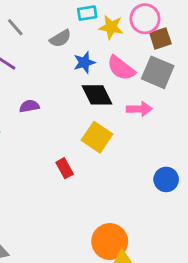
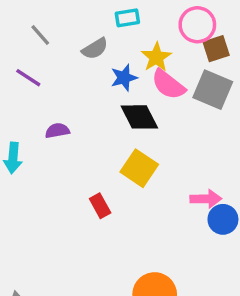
yellow star: (111, 27) -> (156, 57), moved, turned 30
pink arrow: (139, 109) -> (206, 199), moved

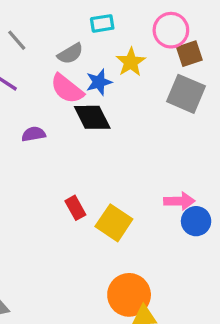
pink semicircle: (168, 84) -> (67, 89), moved
black diamond: (139, 117) -> (92, 117), moved
yellow square: (139, 168) -> (114, 223), moved

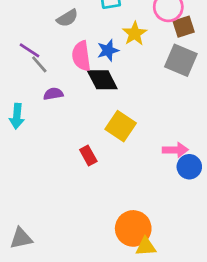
gray line: (17, 40) -> (39, 64), moved
gray semicircle: (70, 54) -> (67, 18), moved
pink semicircle: (67, 89) -> (81, 56), turned 44
yellow square: (114, 223) -> (121, 126), moved

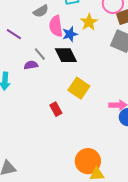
pink semicircle: (81, 56) -> (56, 26), moved
gray line: (39, 64) -> (40, 54), moved

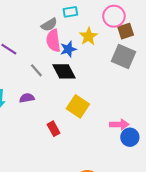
gray semicircle: (41, 11) -> (49, 25), moved
purple semicircle: (31, 65) -> (27, 98), moved

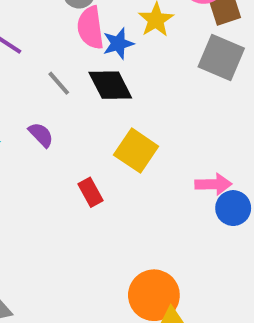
purple semicircle: (27, 98) -> (41, 135), turned 56

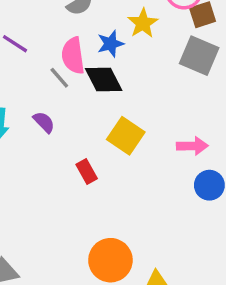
pink semicircle: (90, 28) -> (73, 56), moved
pink arrow: (213, 184) -> (192, 146), moved
orange circle: (154, 295) -> (110, 260), moved

